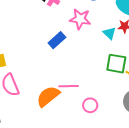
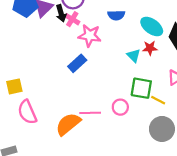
pink star: (80, 19) -> (90, 36), moved
pink circle: (90, 105) -> (120, 107), moved

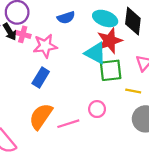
red star: (150, 48) -> (110, 41), size x1.6
cyan triangle: (134, 56) -> (95, 53), size x1.5
green square: (141, 88) -> (111, 70), moved
orange semicircle: (68, 124) -> (41, 116), moved

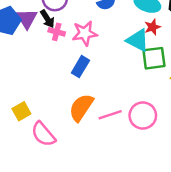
pink cross: (23, 34) -> (57, 32), moved
red star: (110, 41) -> (152, 27), size x0.6
pink circle: (97, 109) -> (143, 115), moved, size x1.5

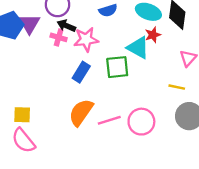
black arrow: (47, 19) -> (66, 26), moved, turned 144
green square: (154, 58) -> (117, 67), moved
yellow square: (21, 111) -> (22, 115), turned 30
pink semicircle: (43, 134) -> (23, 141), moved

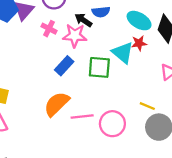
black arrow: (66, 26) -> (83, 20), moved
yellow line: (177, 87) -> (147, 106), moved

